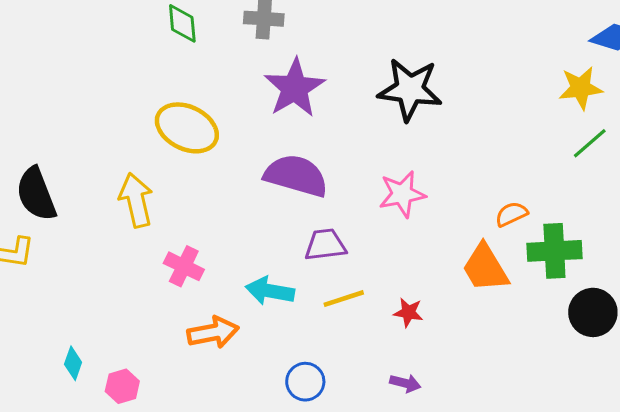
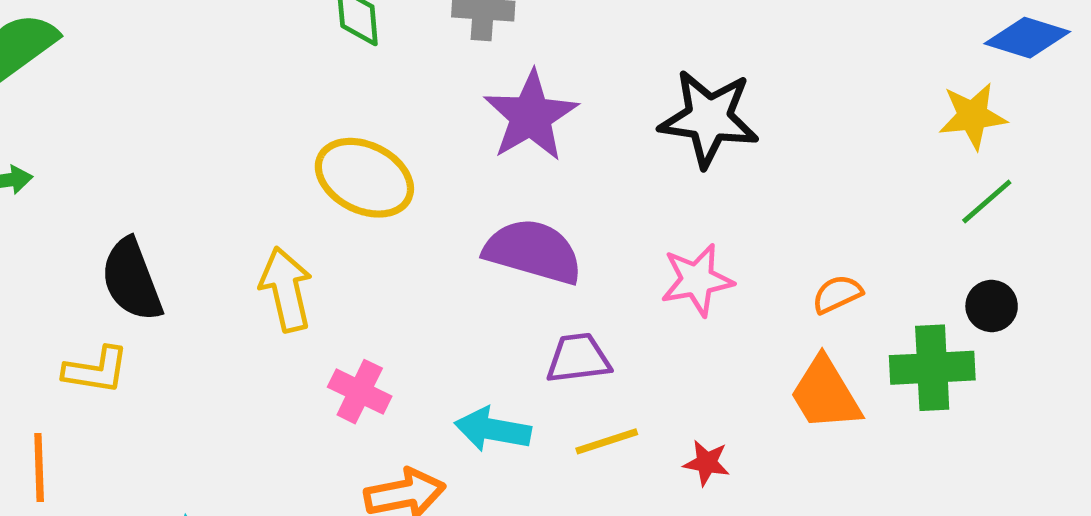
orange semicircle: (511, 214) -> (837, 294), moved
black circle: (593, 312) -> (992, 306), moved, size x0.7

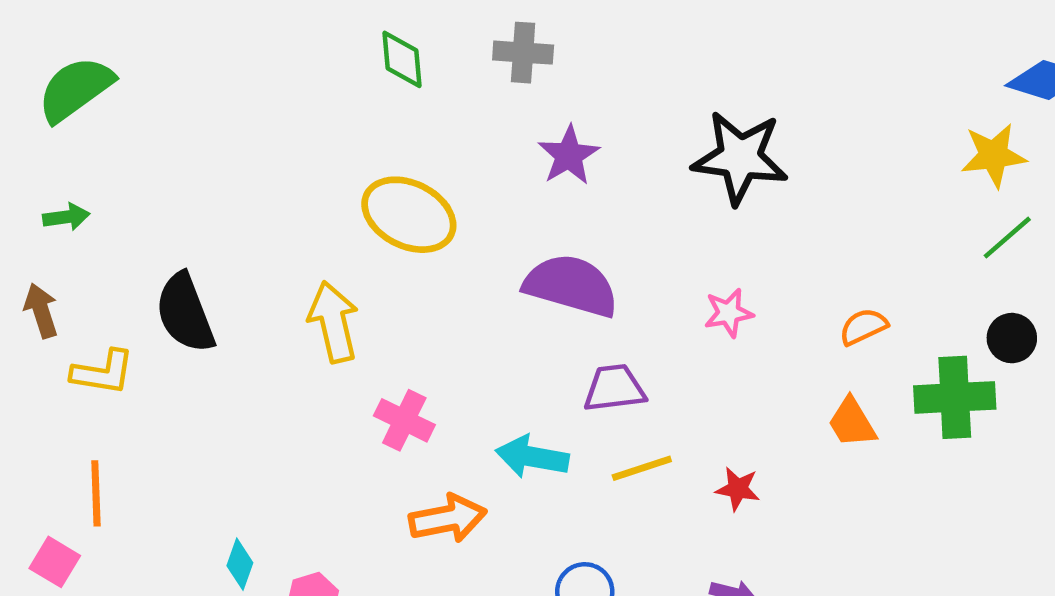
purple star: (531, 116) -> (569, 155), size x0.7
pink star: (697, 280) -> (729, 313), size x0.7
yellow L-shape: (96, 370) -> (103, 372), moved
orange trapezoid: (825, 394) -> (852, 423), size x0.7

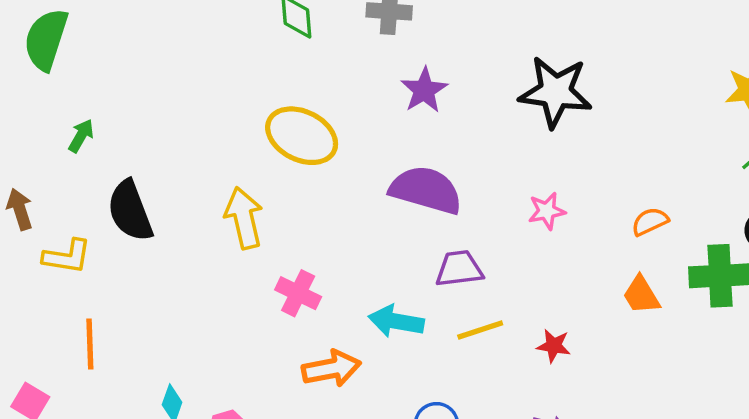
green semicircle: (75, 89) -> (46, 39), turned -36
green arrow: (66, 217) -> (81, 136), moved, turned -52
orange line: (96, 493) -> (90, 344), moved

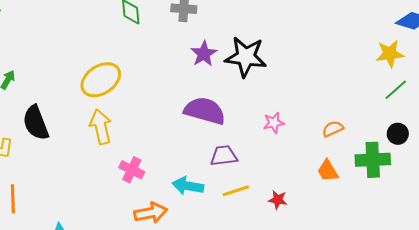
black star: (555, 92) -> (246, 57), moved
yellow ellipse: (302, 136) -> (101, 80), moved, turned -60

